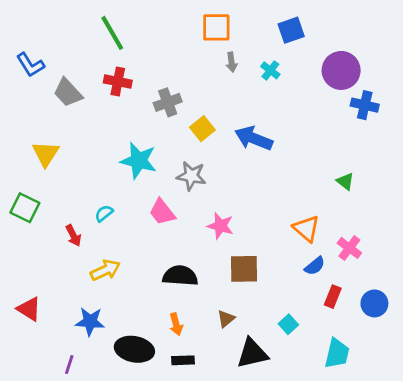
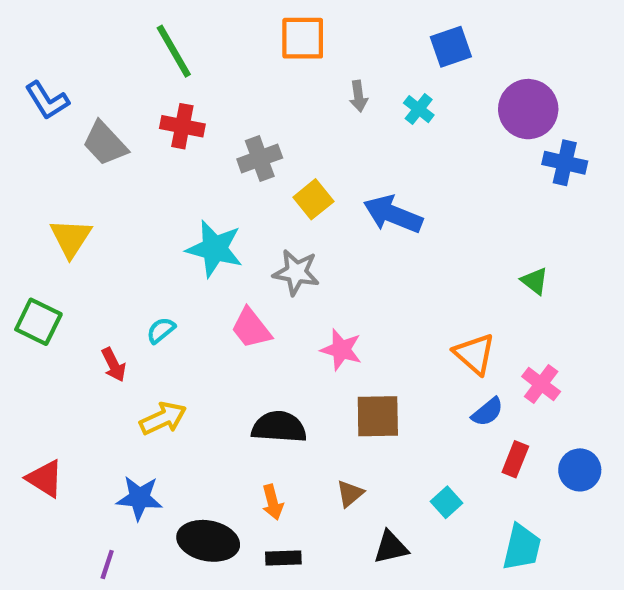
orange square: (216, 27) -> (303, 38), moved
black triangle: (252, 353) -> (391, 547), size x0.7

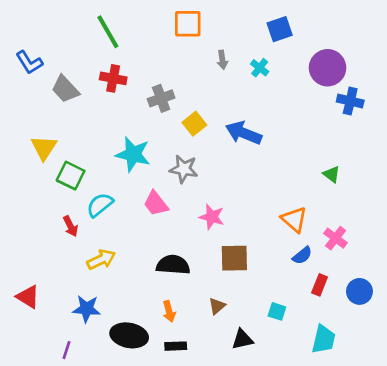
green square: (38, 322) -> (71, 176), moved
cyan semicircle: (161, 330) -> (100, 205), size x1.5
cyan square: (447, 502) -> (277, 311), turned -30

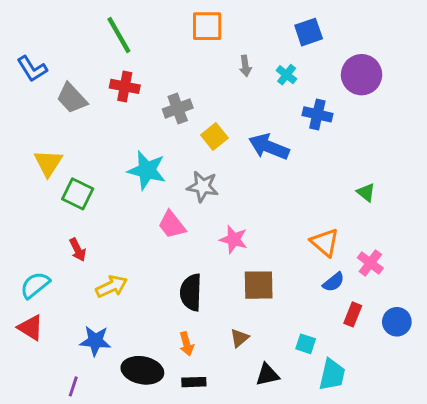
blue cross: (350, 101) -> (317, 114), moved
cyan semicircle: (100, 205) -> (35, 285), moved
black semicircle: (173, 265) -> (191, 292), turned -92
cyan trapezoid: (324, 339) -> (332, 375), moved

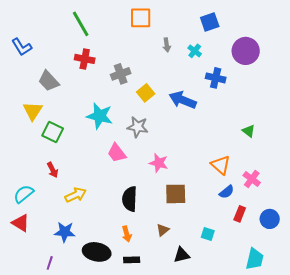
gray trapezoid: (72, 98) -> (49, 81), moved
cyan trapezoid: (332, 375) -> (255, 259), moved

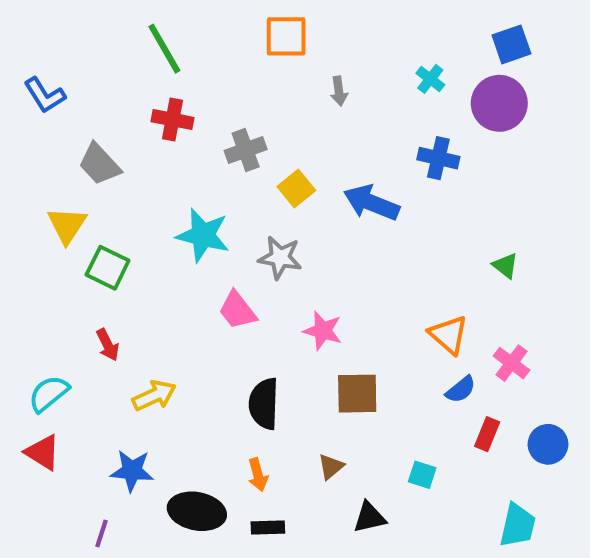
blue square: (210, 22) -> (511, 44), moved
cyan cross: (195, 51) -> (430, 79), moved

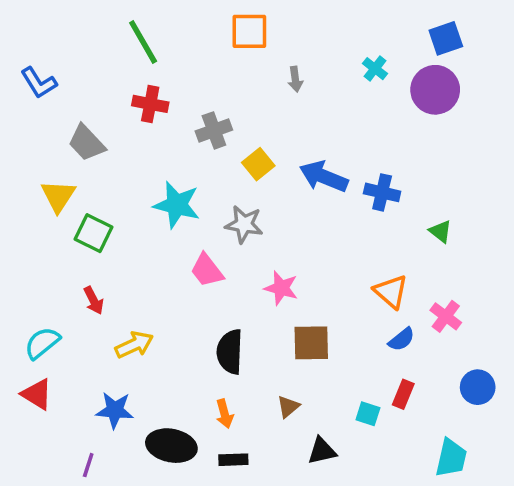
blue cross: (438, 158) -> (382, 192), moved
red rectangle: (487, 434) -> (403, 394), moved

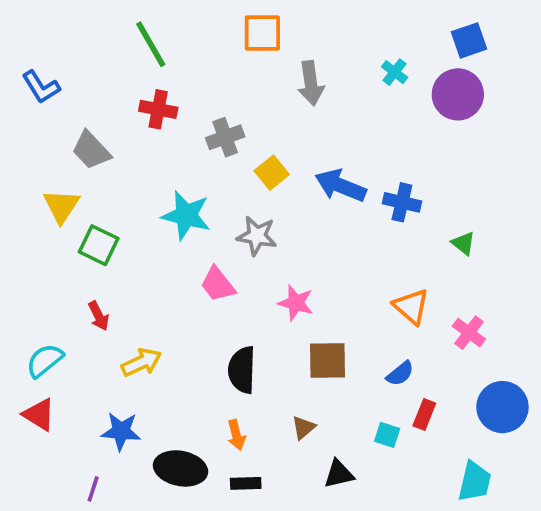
gray arrow: (295, 79) -> (311, 83), size x1.6
blue semicircle: (402, 339) -> (400, 374), moved
blue circle: (478, 387) -> (502, 407), size x1.4

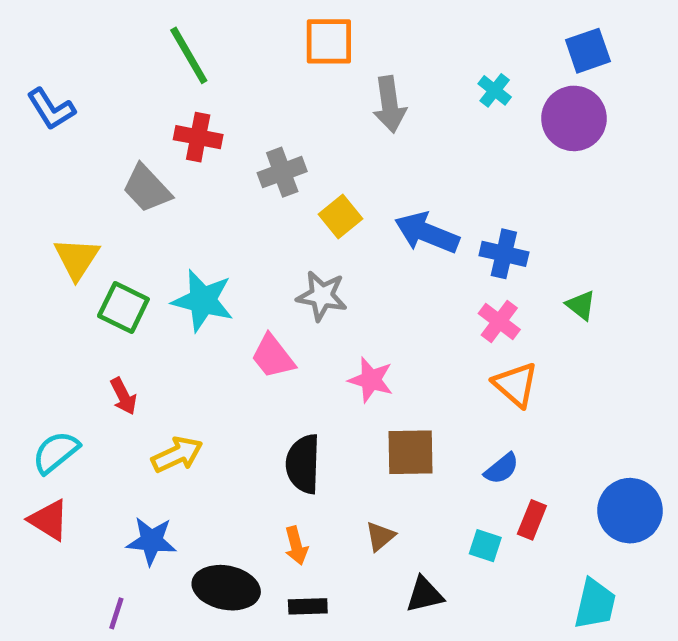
gray trapezoid: (91, 150) -> (147, 188), moved
cyan star: (186, 215) -> (203, 301), moved
pink cross: (469, 333) -> (499, 322), moved

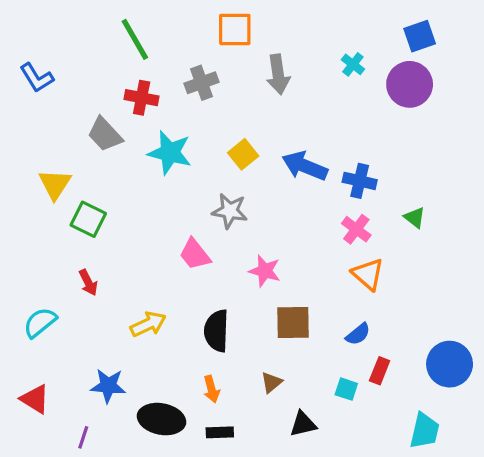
gray cross: (282, 172) -> (201, 83), moved
cyan star: (203, 301) -> (170, 153), moved
yellow arrow: (177, 455) -> (148, 324), moved
red triangle: (49, 520) -> (35, 399), moved

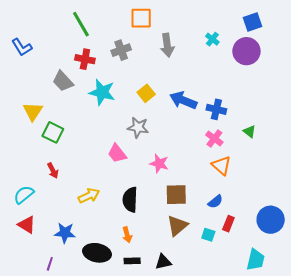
brown triangle: (271, 382) -> (177, 226), moved, size x1.6
red triangle: (35, 399) -> (27, 225), moved
black triangle: (303, 424) -> (163, 262), moved

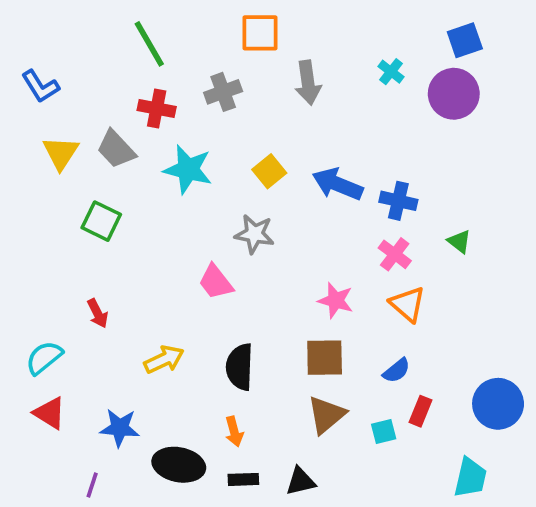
yellow triangle: (33, 111) -> (61, 153), moved
green square: (53, 132) -> (101, 221), moved
pink star: (159, 164) -> (336, 300), moved
cyan square: (208, 235) -> (384, 431), turned -32

